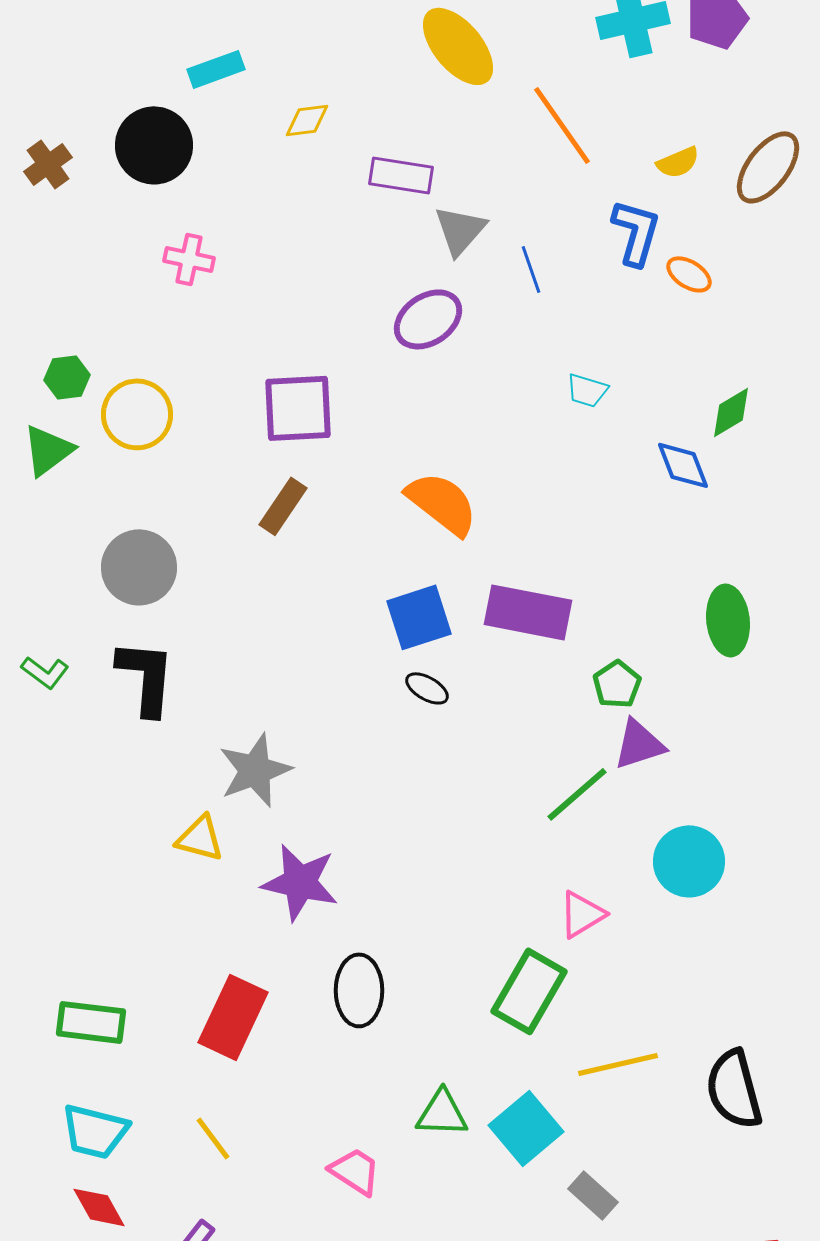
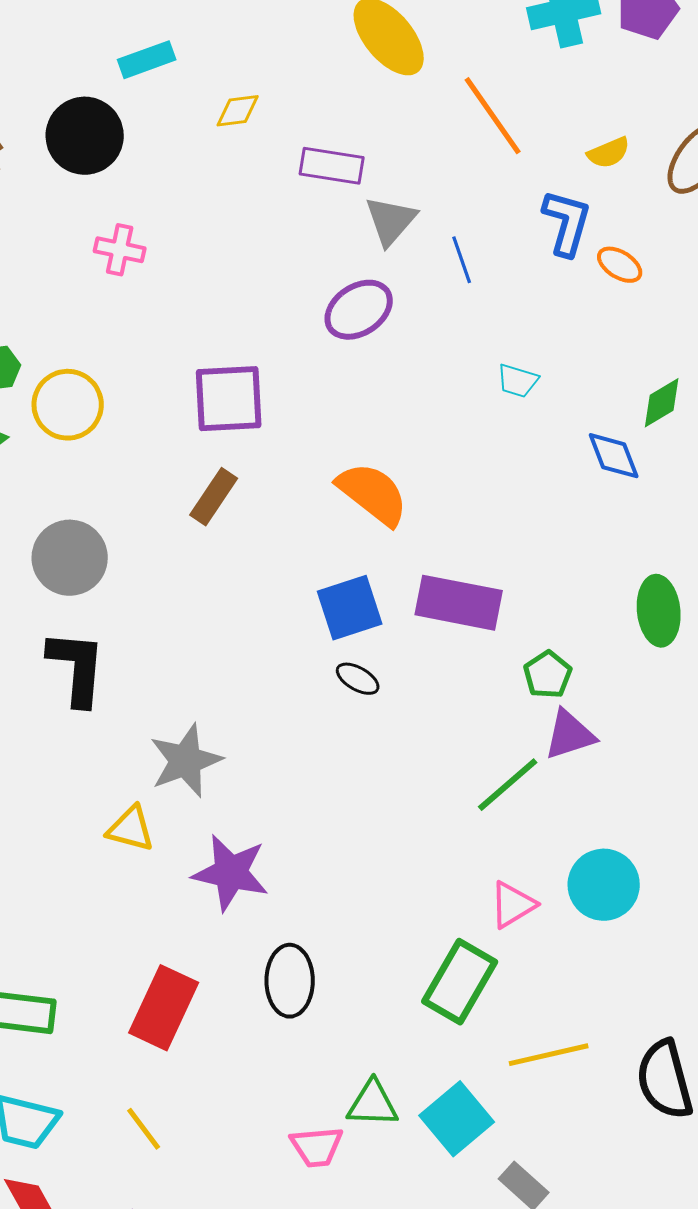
cyan circle: (689, 861) -> (604, 885), moved
pink trapezoid: (355, 1171) -> (317, 1147), moved, turned 142

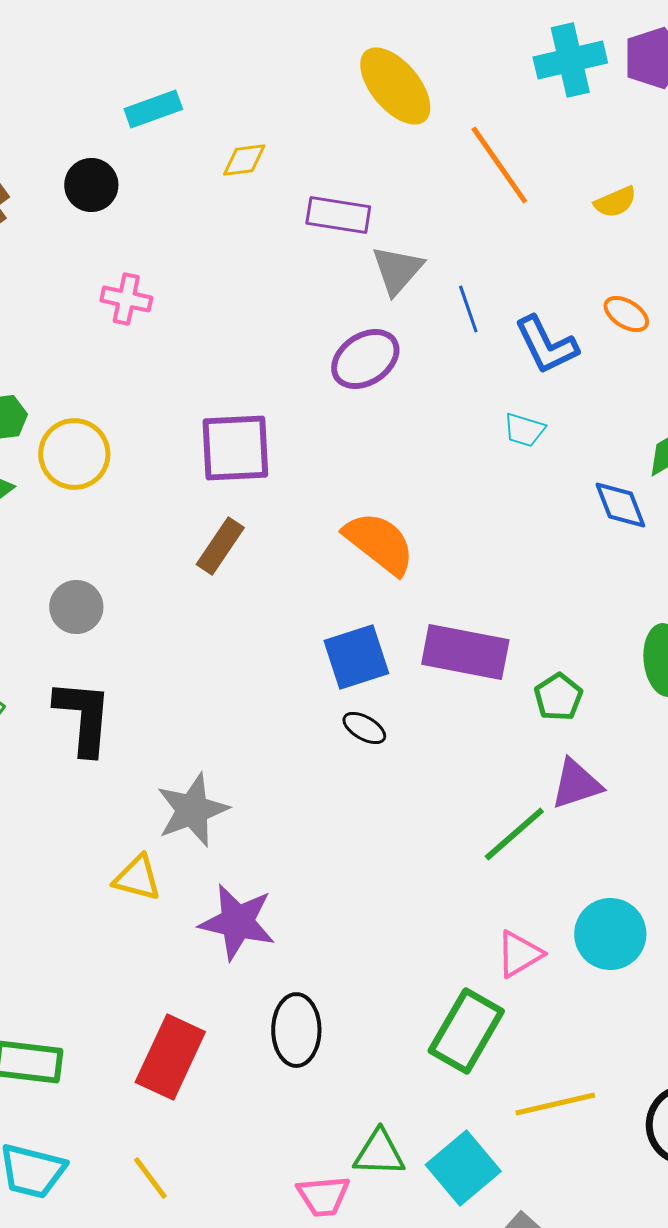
black circle: (85, 136) -> (91, 185), size x0.7
blue L-shape: (567, 223) -> (546, 345), moved, turned 138
gray circle: (70, 558) -> (76, 607), size x0.7
green pentagon: (548, 675) -> (558, 697), moved

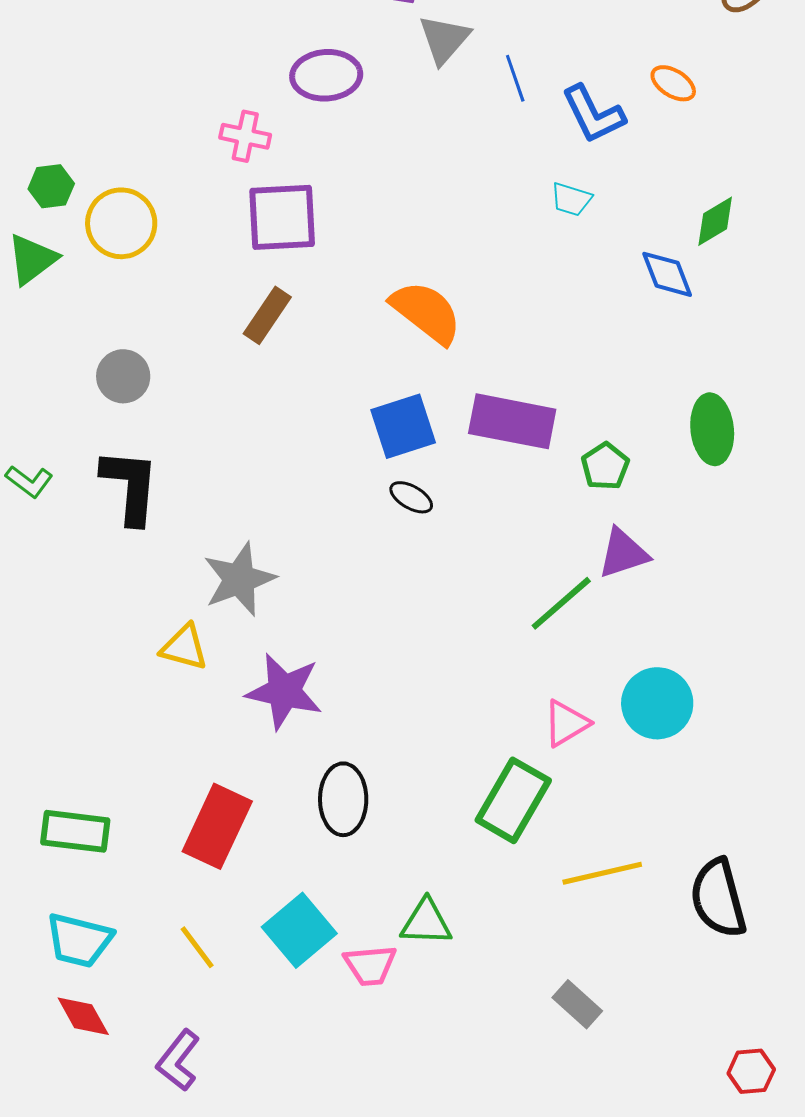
pink cross: (126, 299) -> (245, 136), moved
purple ellipse: (365, 359) -> (326, 75), moved, turned 30
cyan square: (463, 1168) -> (299, 930), moved

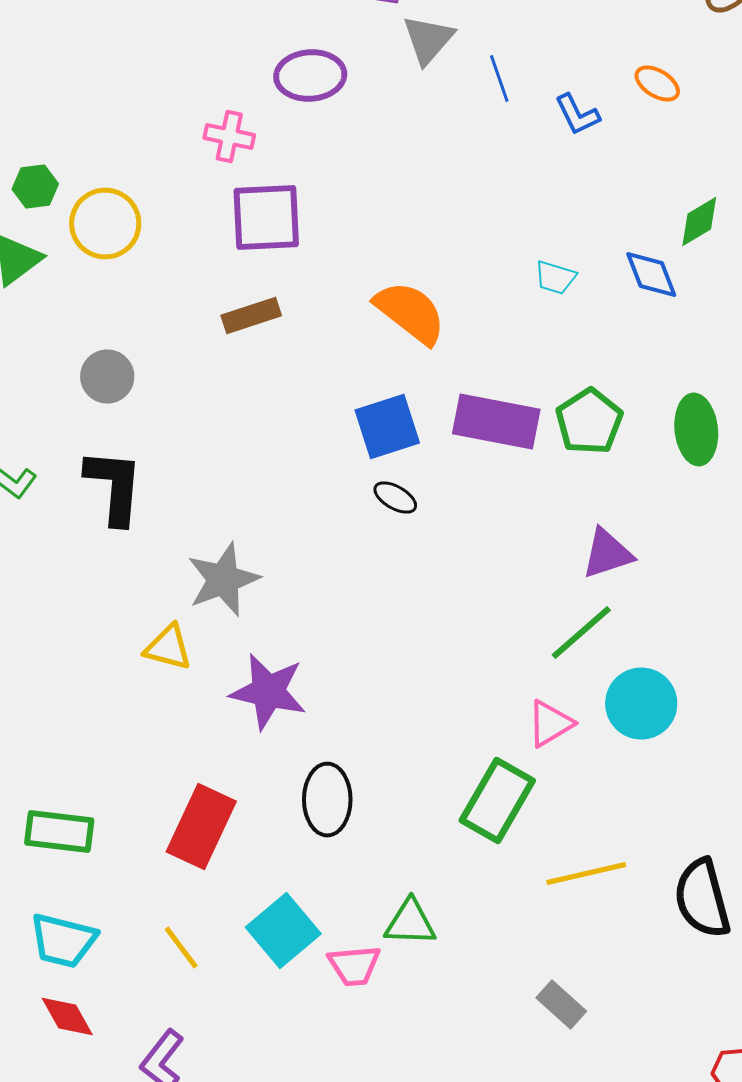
blue L-shape: (593, 114) -> (577, 114), size x0.7
cyan trapezoid: (571, 199) -> (555, 278), moved
brown rectangle: (267, 315) -> (251, 316), turned 38
green pentagon: (605, 466) -> (589, 422), moved, size x1.4
green line: (561, 603) -> (581, 632), moved

